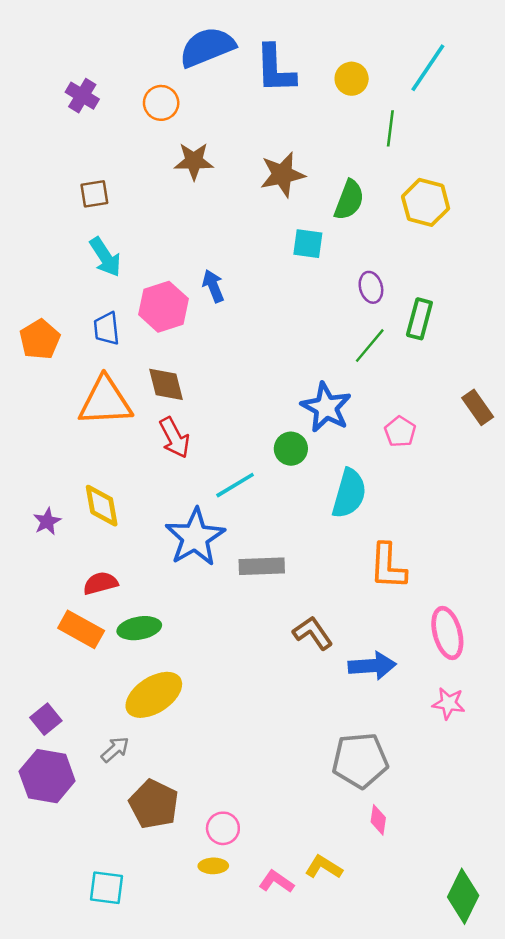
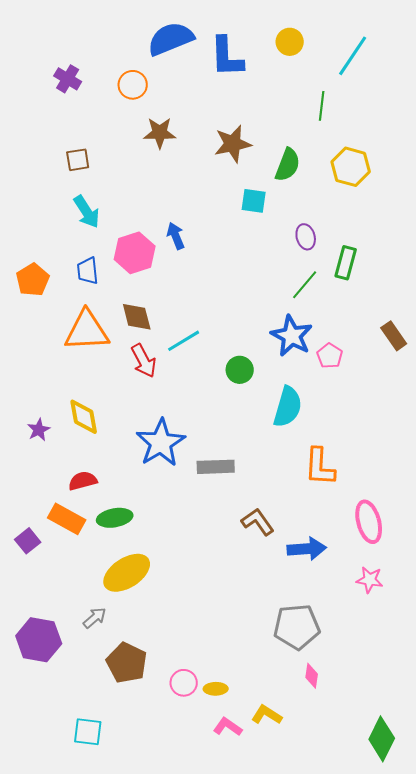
yellow circle: (352, 79) -> (290, 42), moved
blue star: (326, 407) -> (292, 336), moved
cyan line: (235, 485) -> (184, 341), moved
purple square: (46, 719) -> (28, 541), moved
yellow ellipse: (213, 866) -> (216, 689), moved

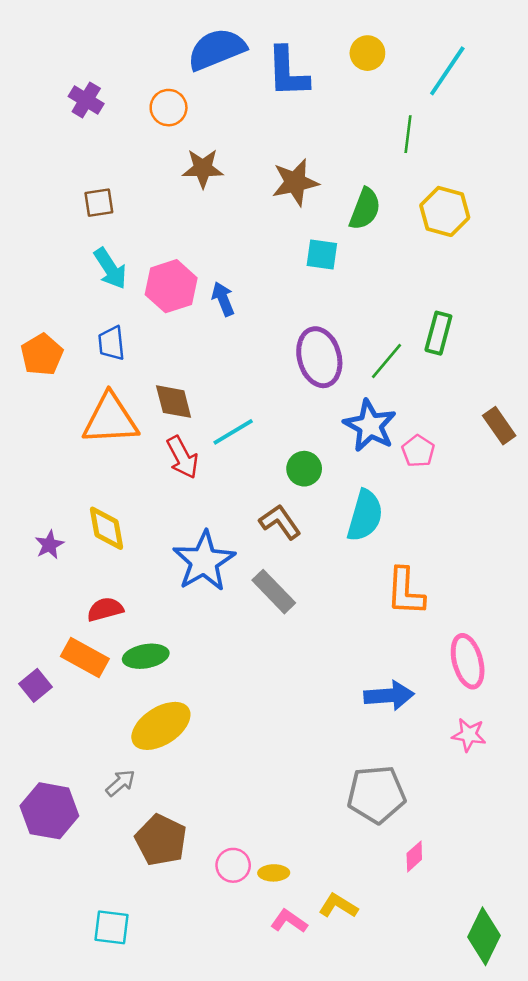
purple ellipse: (306, 237) -> (319, 357), moved, size x1.8
pink hexagon: (135, 253) -> (171, 286), moved
gray rectangle: (216, 467) -> (274, 592), turned 48
brown L-shape: (258, 522) -> (280, 522), moved
pink diamond: (312, 676) -> (414, 856), moved, turned 40

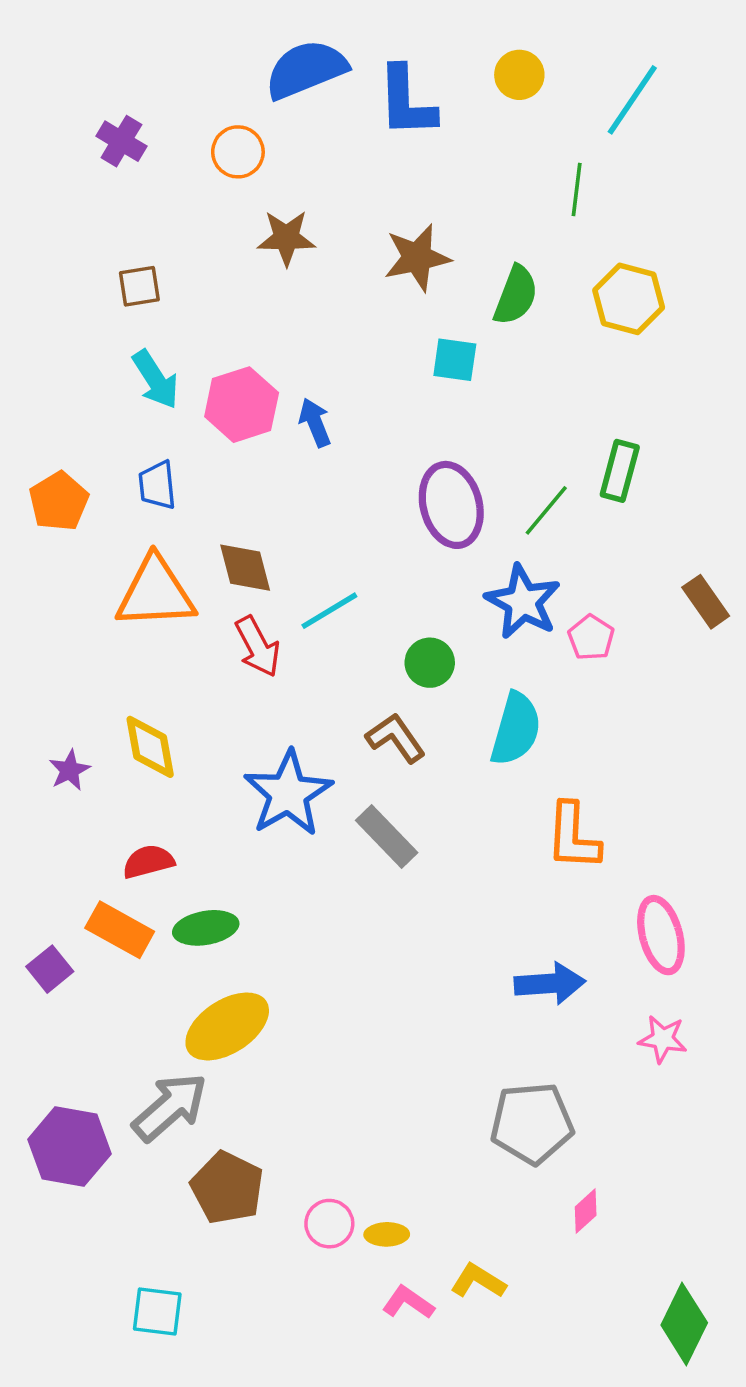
gray arrow: (120, 783) -> (170, 1107), size x1.8

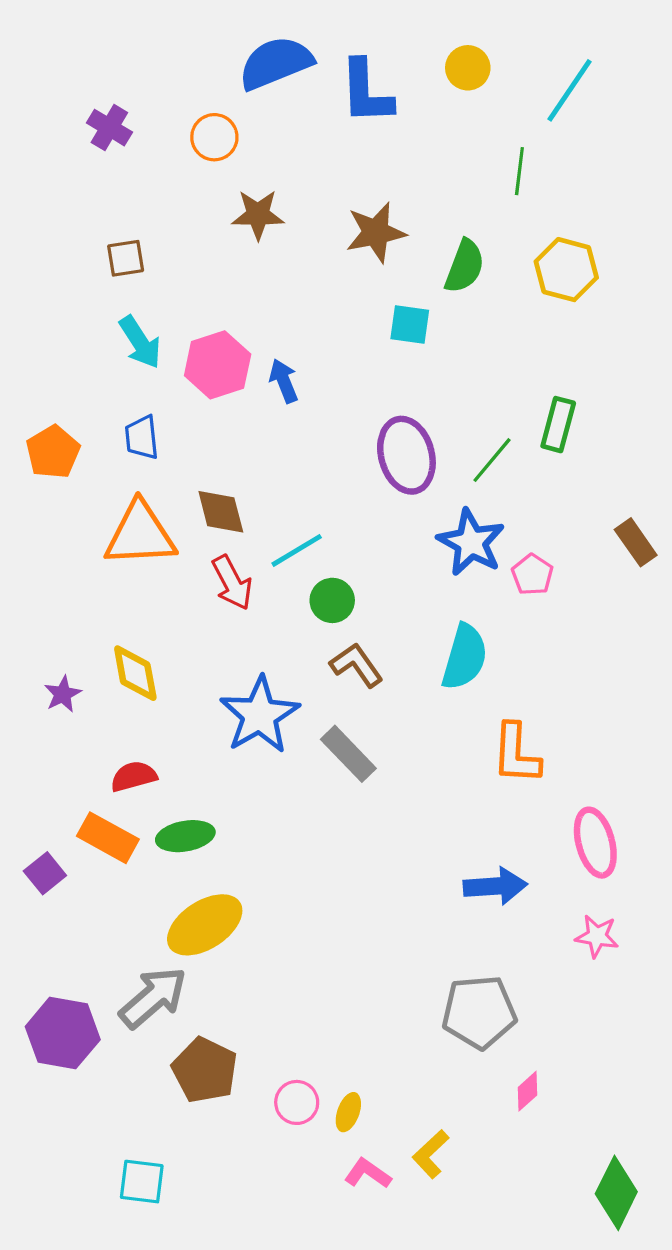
green circle: (430, 663) -> (332, 600), moved
yellow ellipse: (387, 1234) -> (348, 1112), turned -69
yellow L-shape: (478, 1281) -> (431, 1154), turned -75

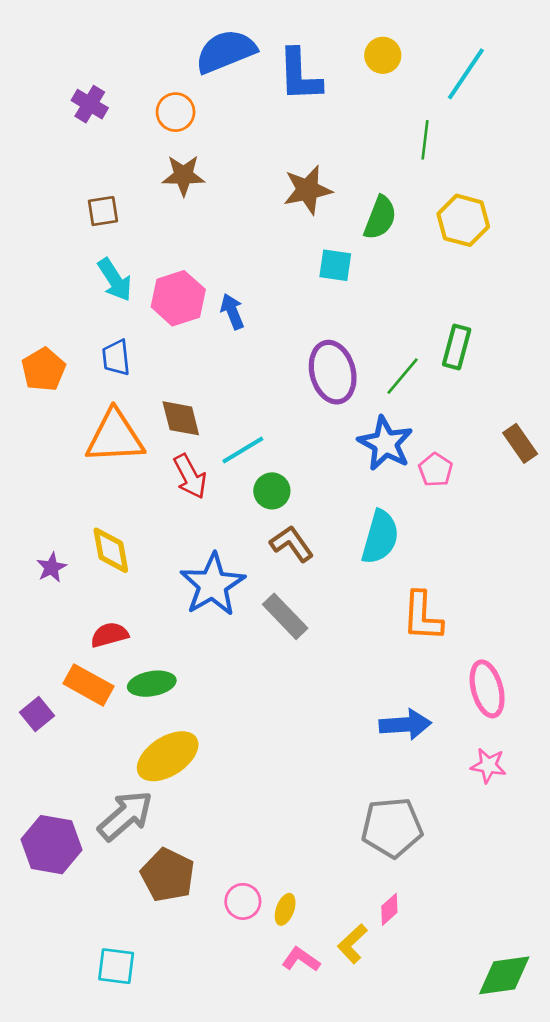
brown star: (258, 215) -> (183, 175), moved
pink diamond: (528, 1091) -> (389, 909), moved
green diamond: (616, 1193) -> (504, 975), turned 56

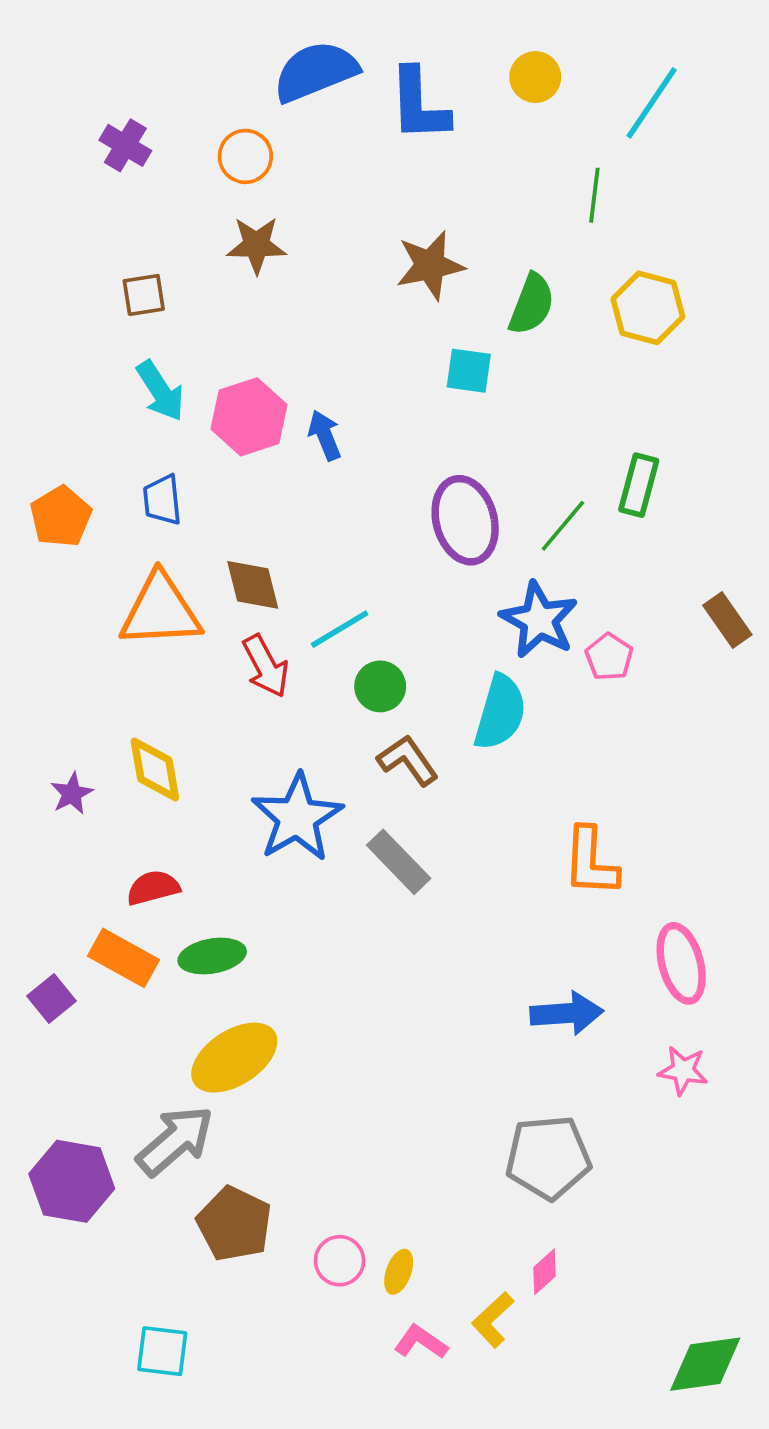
cyan semicircle: (380, 537) -> (500, 712), moved

